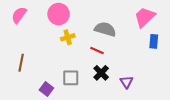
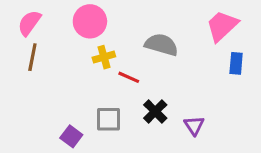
red line: (97, 51) -> (129, 77), moved
brown line: (21, 63) -> (32, 57), moved

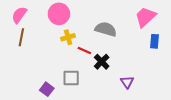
black cross: (155, 111) -> (102, 62), moved

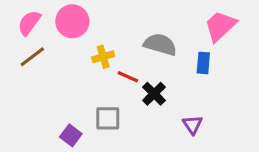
pink circle: (59, 14) -> (72, 21), moved
brown line: (21, 37) -> (32, 57), turned 42
blue rectangle: (155, 41) -> (203, 63), moved

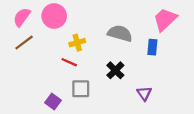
red line: (128, 77) -> (69, 62), moved

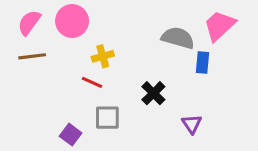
gray semicircle: (120, 33) -> (178, 38), moved
brown line: (24, 43) -> (32, 56), turned 30

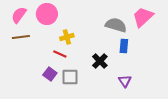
blue rectangle: (202, 62) -> (124, 46), moved
purple square: (71, 135) -> (50, 74), moved

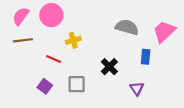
pink trapezoid: (143, 17) -> (164, 32), moved
blue rectangle: (124, 46) -> (146, 57), moved
red line: (60, 54) -> (54, 59), moved
purple square: (50, 74) -> (45, 86), moved

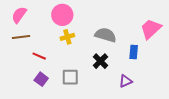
pink circle: (51, 15) -> (62, 15), moved
gray semicircle: (127, 27) -> (106, 35), moved
red line: (54, 59) -> (39, 56), moved
purple triangle: (137, 89) -> (126, 81), turned 40

